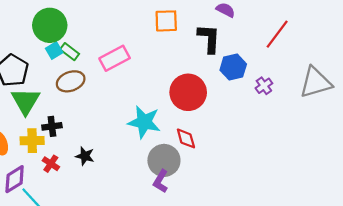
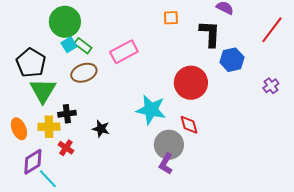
orange square: (166, 21) -> (171, 18), size x0.7
purple cross: (264, 86) -> (271, 86), moved
black star: (85, 156) -> (101, 129), moved

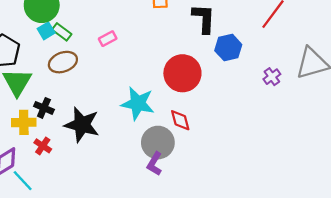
pink rectangle: (124, 52) -> (108, 39), size x0.6
black cross: (67, 114) -> (44, 108), turned 30
black star: (101, 129) -> (82, 125), size x1.8

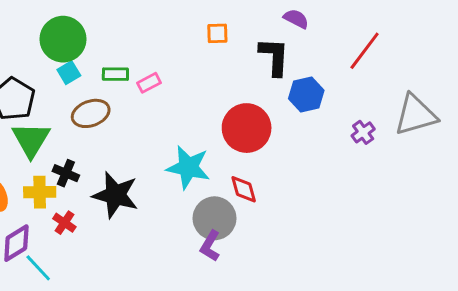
green rectangle: (62, 32) -> (115, 74), moved, turned -36

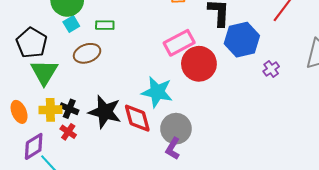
pink rectangle: (149, 83) -> (179, 43), moved, size x1.8
blue hexagon: (306, 95) -> (242, 40), size x1.4
purple cross: (363, 132) -> (271, 69), moved
black cross: (66, 173) -> (69, 109), moved
red diamond: (244, 189) -> (137, 118), moved, size x1.4

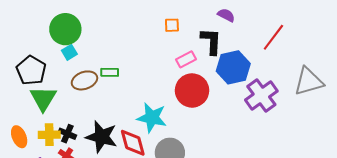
green rectangle: (105, 25) -> (110, 72), moved
pink rectangle: (179, 43) -> (186, 59), moved, size x0.7
purple cross: (271, 69) -> (261, 96), size x2.0

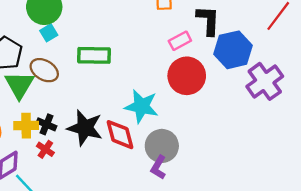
green rectangle: (110, 72) -> (94, 55), size x1.6
brown ellipse: (84, 80) -> (44, 70), moved, turned 50

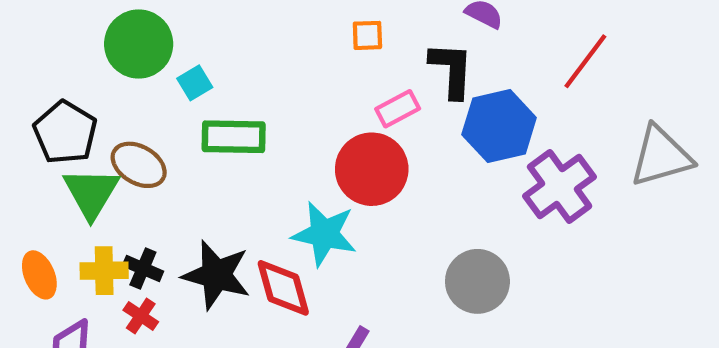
cyan square: (49, 33) -> (195, 83), moved
red circle: (187, 76) -> (372, 169), moved
gray circle: (162, 146) -> (477, 281), moved

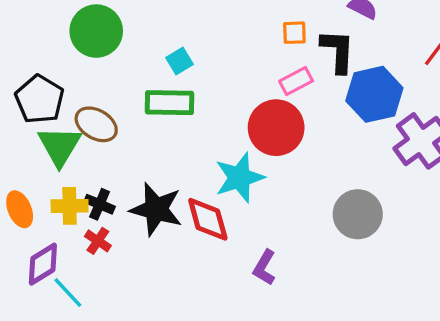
orange square: (367, 35) -> (294, 33), moved
cyan square: (195, 83) -> (179, 61), moved
cyan star: (324, 234) -> (239, 178), turned -30

